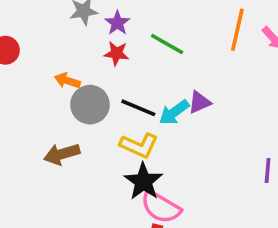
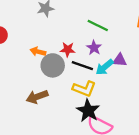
purple star: (117, 23) -> (94, 48), moved
red star: (117, 53) -> (68, 50), moved
purple triangle: (199, 102) -> (120, 60), turned 32

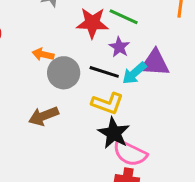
red star: (68, 50) -> (92, 23), moved, size x1.5
purple triangle: (120, 60) -> (155, 63), size x1.5

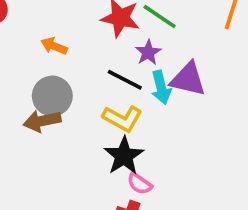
gray circle: (64, 73) -> (52, 96), moved
cyan arrow: (134, 73) -> (161, 87), turned -72
pink semicircle: (130, 153) -> (139, 184), size x0.6

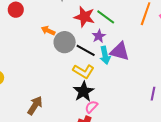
gray circle: (52, 96) -> (65, 42), moved
brown arrow: (42, 121) -> (35, 106), moved, turned 132
pink semicircle: (139, 184) -> (91, 107), turned 96

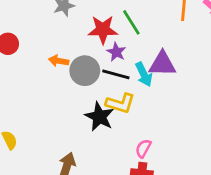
green line: (106, 17) -> (131, 22), turned 36
purple star: (99, 36) -> (116, 52), moved
black star: (84, 91) -> (99, 117), moved

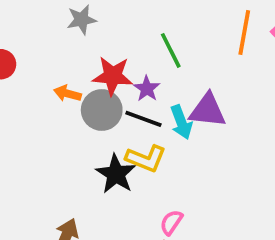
red star: (103, 30) -> (113, 76), moved

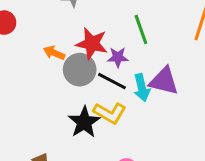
purple star: (147, 89) -> (118, 57), turned 30

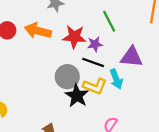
orange arrow: (54, 53) -> (38, 31), moved, size x1.6
gray circle: (80, 70) -> (67, 77), moved
cyan arrow: (142, 88) -> (116, 79), moved

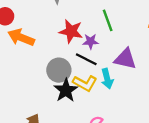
orange arrow: (38, 31) -> (21, 37), moved

